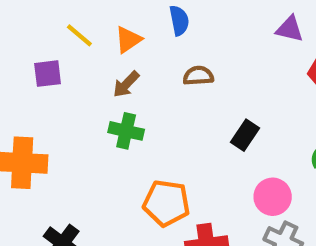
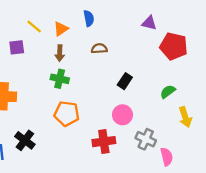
brown arrow: (126, 84) -> (60, 53), turned -42
pink circle: (273, 197) -> (122, 115), moved
orange pentagon: (166, 203) -> (67, 114), moved

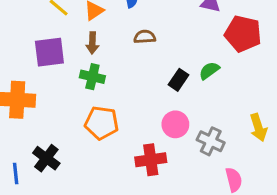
purple square: (17, 47) -> (49, 52), moved, size x1.5
green semicircle: (168, 92) -> (209, 71), moved
gray cross: (146, 139) -> (211, 141), moved

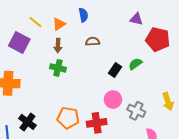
purple square: (49, 52) -> (19, 42), moved, turned 35
orange pentagon: (102, 123) -> (68, 118), moved

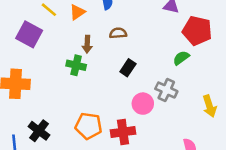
brown arrow: (58, 46) -> (87, 44), moved
green semicircle: (135, 64) -> (181, 58), moved
black rectangle: (115, 70) -> (128, 68), moved
gray cross: (136, 111) -> (166, 90), moved

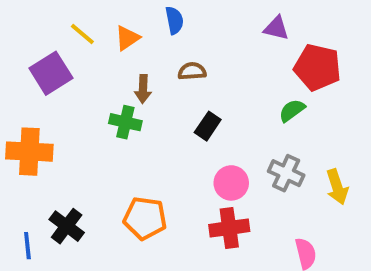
purple square: (29, 34) -> (51, 73), turned 30
gray cross: (166, 90) -> (286, 173), moved
red cross: (123, 132) -> (229, 228), moved

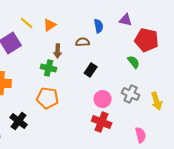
blue semicircle: (174, 20) -> (99, 26), moved
green semicircle: (292, 110) -> (134, 62), turned 88
orange pentagon: (145, 218) -> (48, 98), moved
red cross: (229, 228) -> (102, 122), turned 30

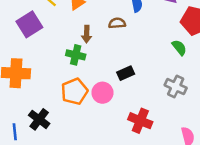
black rectangle: (91, 70) -> (126, 73), moved, turned 32
orange pentagon: (48, 98) -> (74, 91), turned -30
pink circle: (103, 99) -> (102, 93), moved

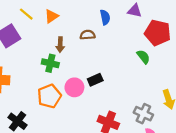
gray cross: (176, 87) -> (143, 114), moved
pink circle: (102, 93) -> (74, 87), moved

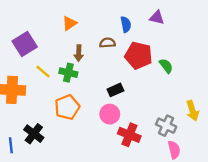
yellow line: (26, 14) -> (43, 72), moved
red pentagon: (158, 33) -> (138, 55), moved
pink circle: (74, 87) -> (110, 114), moved

